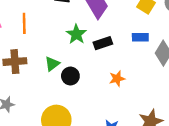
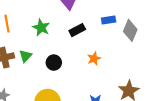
green star: (76, 34) -> (41, 27), moved
green triangle: (52, 64) -> (25, 56), moved

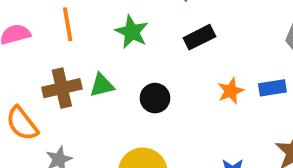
blue rectangle: (109, 20) -> (272, 88), moved
green triangle: (25, 56) -> (102, 85), turned 32

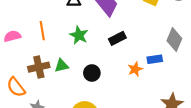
blue rectangle: (272, 88) -> (155, 59), moved

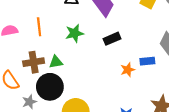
green star: (79, 35) -> (75, 33), turned 30
black circle: (92, 73) -> (50, 87), moved, size x1.6

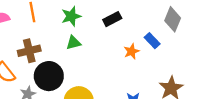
blue rectangle: (147, 61) -> (152, 41), turned 56
green triangle: (56, 62) -> (73, 43), moved

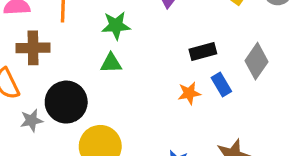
black rectangle: (112, 19) -> (203, 51), moved
brown cross: (29, 51) -> (33, 48), moved

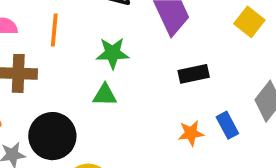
black rectangle: (203, 51) -> (194, 74), moved

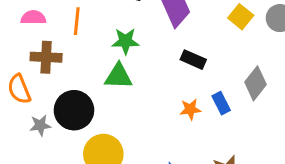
black rectangle: (194, 74) -> (193, 60), turned 35
green triangle: (105, 95) -> (118, 76), size x1.4

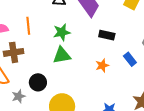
orange star: (190, 109) -> (102, 65), moved
black circle: (74, 110) -> (38, 82), size x0.7

